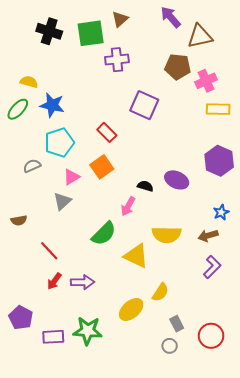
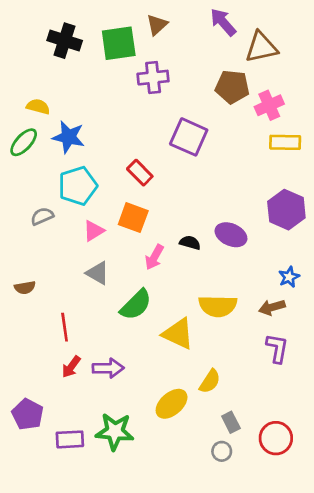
orange square: (102, 167) -> (133, 218), turned -35
gray triangle: (62, 201) -> (98, 273), moved, turned -48
pink arrow: (128, 206) -> (154, 257), moved
red line: (49, 251) -> (65, 327), turned 35
purple L-shape: (212, 267) -> (277, 348), turned -35

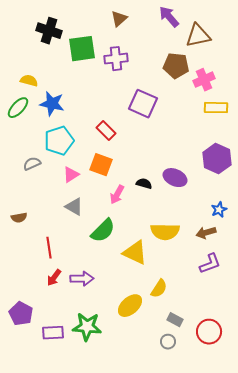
green square: (119, 43) -> (82, 49), moved
purple L-shape: (277, 348) -> (210, 264), turned 60
gray rectangle: (231, 422) -> (175, 320), turned -35

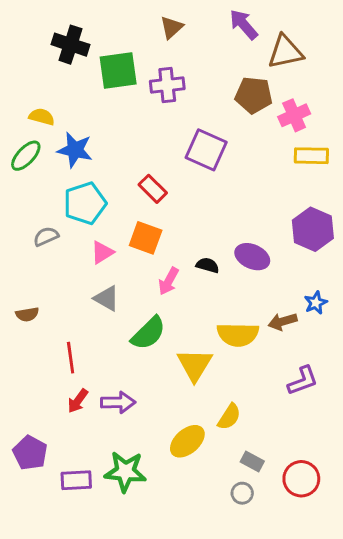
brown arrow: (206, 233) -> (283, 322), moved
yellow triangle: (135, 253) -> (195, 365), turned 36

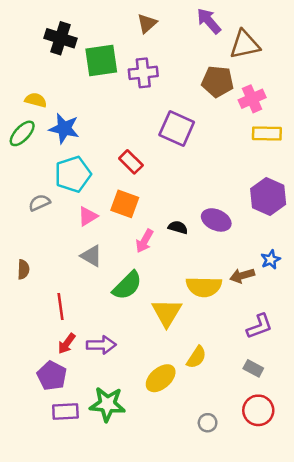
brown semicircle: (27, 314) -> (23, 269), turned -78
purple pentagon: (30, 453) -> (52, 376), moved
gray rectangle: (252, 461) -> (253, 368), moved

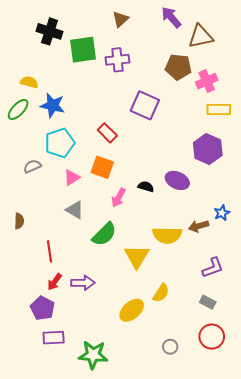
purple hexagon: (268, 196) -> (208, 149), moved
green star: (107, 404) -> (93, 355), moved

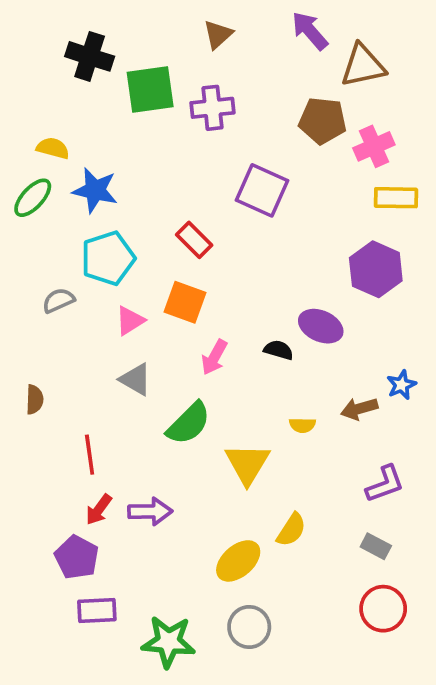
black semicircle: (146, 187) -> (279, 350), moved
yellow semicircle: (167, 235) -> (302, 425), size x0.5
gray circle: (170, 347) -> (249, 627), moved, size x1.5

